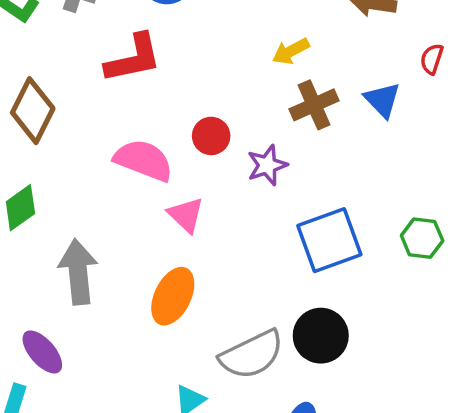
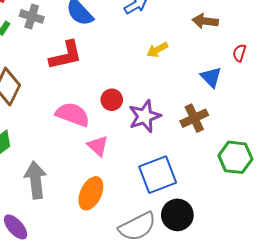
brown cross: (314, 105) -> (194, 118), moved
purple star: (267, 165) -> (145, 116), size x1.4
green hexagon: (422, 238) -> (235, 157), size x1.4
blue square: (329, 240) -> (158, 175), moved

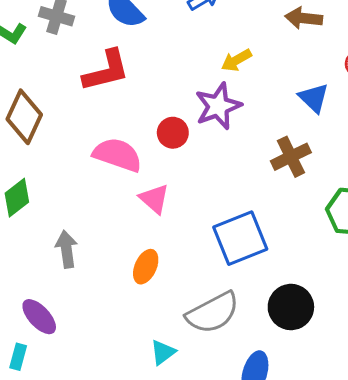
purple star: (145, 116) -> (218, 106), moved
gray arrow: (36, 180) -> (66, 249), size x0.7
orange ellipse: (91, 193) -> (146, 267), size x0.7
black circle: (177, 215) -> (291, 307), moved

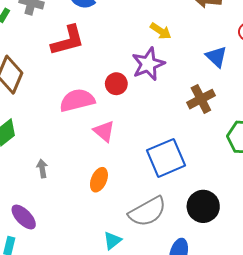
yellow arrow: (236, 60) -> (161, 31), turned -115
pink semicircle: (117, 155) -> (77, 100), turned -32
gray arrow: (66, 249) -> (42, 168), size x0.7

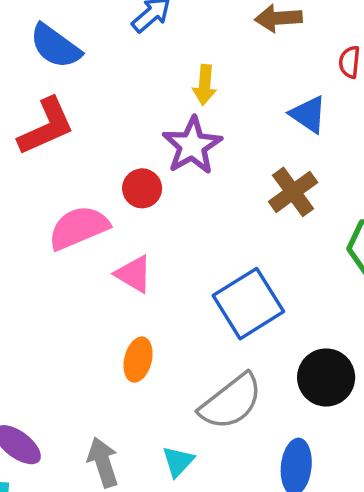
yellow arrow: (161, 31) -> (205, 85), turned 70
gray arrow: (42, 168) -> (103, 462), moved, size x1.5

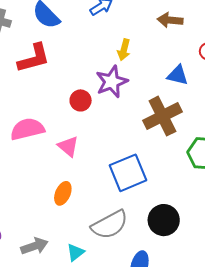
blue triangle: (308, 114) -> (178, 75), turned -30
brown cross: (293, 192) -> (162, 116), size x1.4
pink semicircle: (79, 228) -> (27, 129), moved
gray arrow: (103, 462) -> (34, 246), turned 80

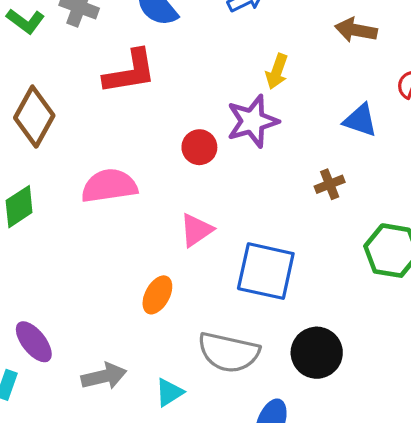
brown cross: (162, 116) -> (330, 184), size x0.5
pink triangle: (68, 146) -> (196, 230), moved, turned 40
blue square: (128, 173) -> (266, 271), turned 30
gray semicircle: (110, 225) -> (229, 352), turned 36

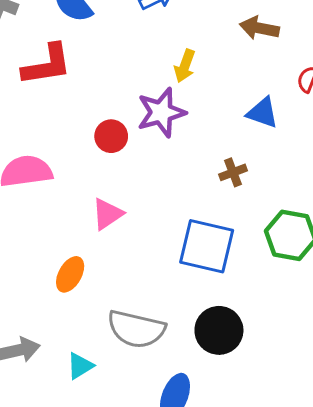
blue square: (266, 271) -> (207, 246), moved

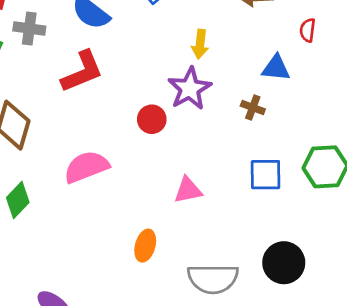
brown cross: (233, 172) -> (253, 107), moved, turned -35
pink triangle: (107, 214) -> (188, 190), moved, turned 36
blue square: (207, 246) -> (266, 175), moved, size x0.7

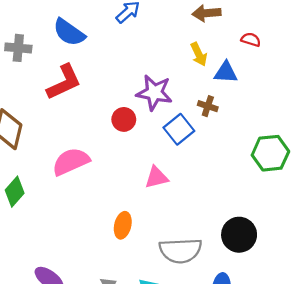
red semicircle: (308, 30) -> (251, 40), turned 102
yellow arrow: (200, 44) -> (199, 54), moved, turned -30
purple star: (190, 89) -> (154, 93), turned -30
blue square: (266, 175) -> (179, 129), moved, turned -36

